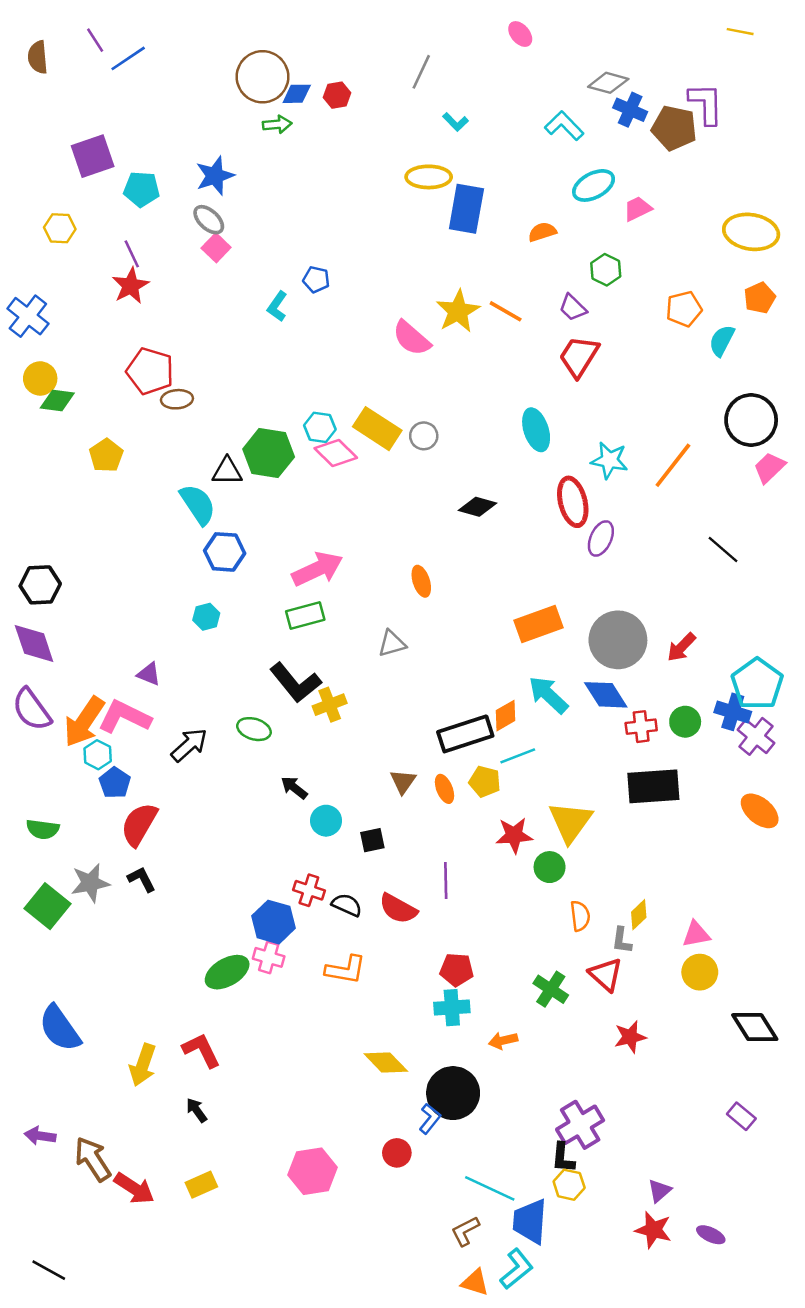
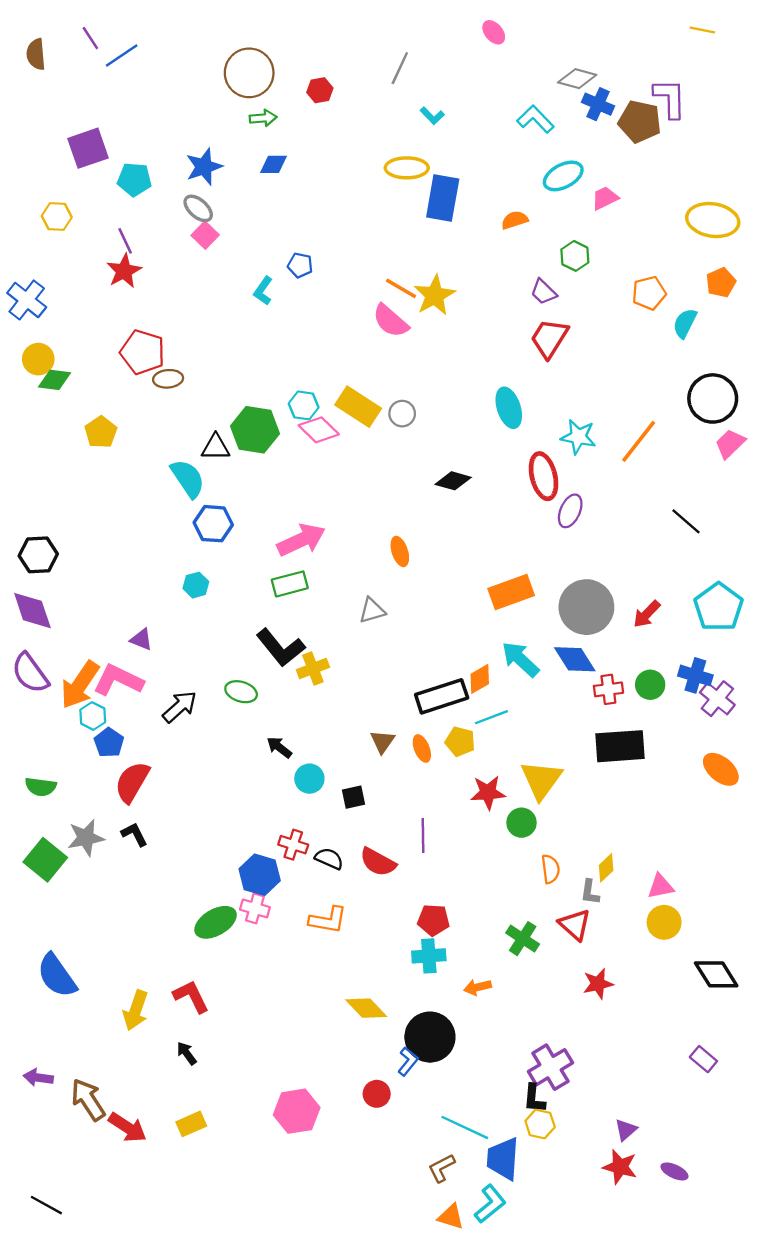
blue diamond: (297, 94) -> (274, 164), moved
orange line: (506, 311) -> (401, 288), moved
cyan pentagon: (757, 684) -> (719, 607), moved

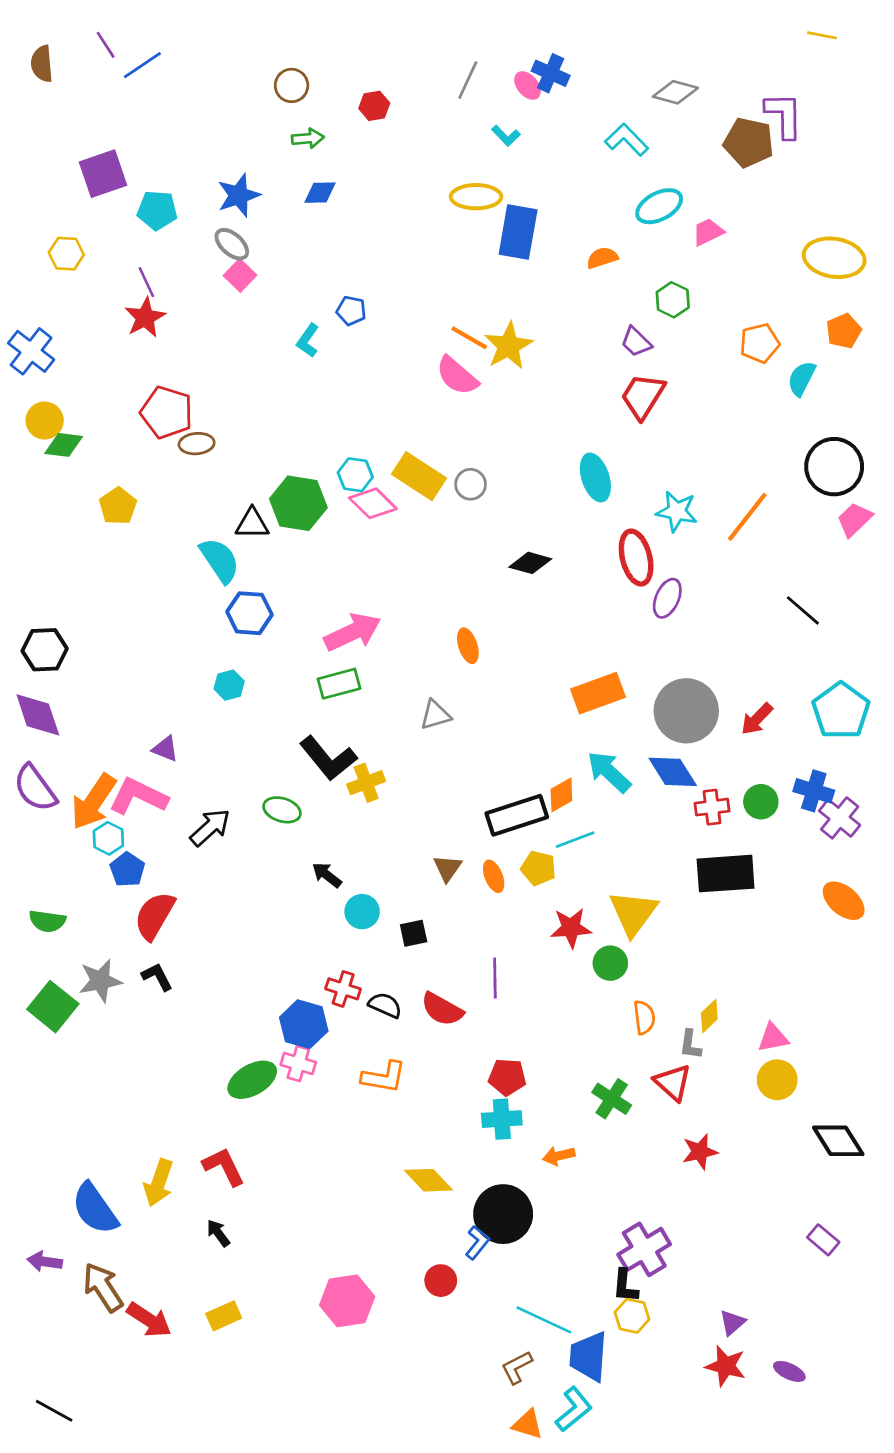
pink ellipse: (494, 32) -> (528, 85), moved
brown circle: (249, 73) -> (292, 85), size x0.6
blue cross: (598, 104) -> (551, 73), moved
blue semicircle: (57, 976) -> (95, 1209), moved

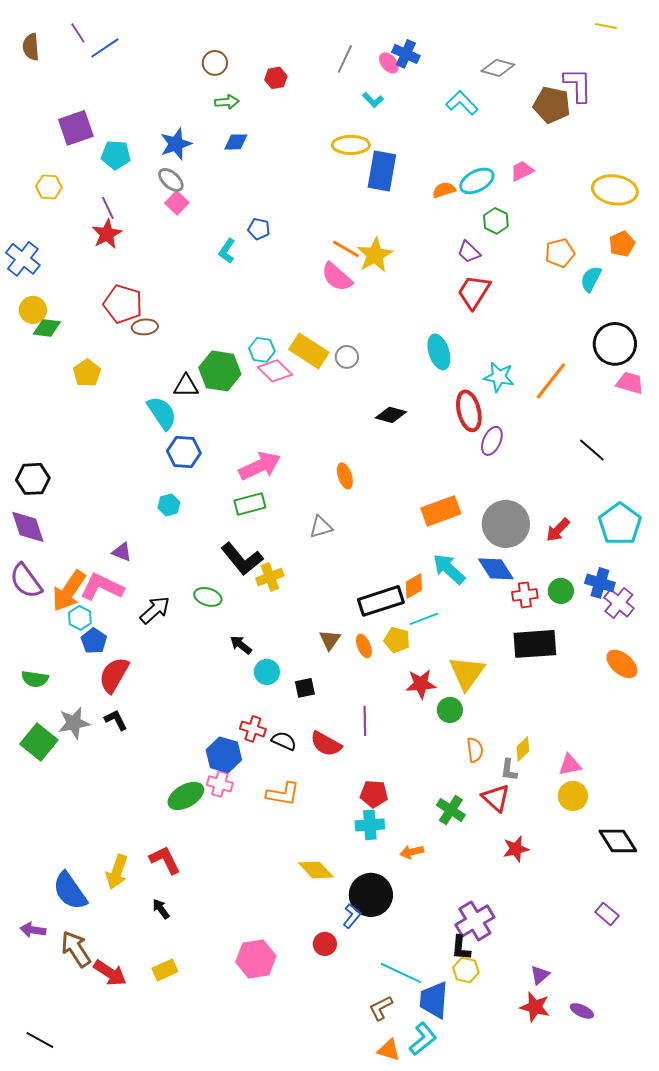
cyan ellipse: (659, 206) -> (477, 181), moved
pink trapezoid: (854, 520) -> (630, 383), turned 60

